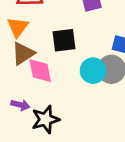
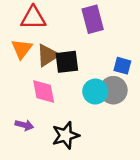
brown triangle: (23, 53) -> (47, 55), moved
black star: (45, 119) -> (66, 135), moved

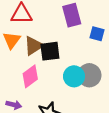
blue square: (122, 66) -> (97, 34), moved
pink diamond: (44, 91) -> (30, 76), turned 65

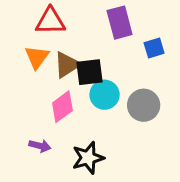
blue square: (97, 34) -> (154, 48), turned -32
cyan circle: (74, 76) -> (105, 95), moved

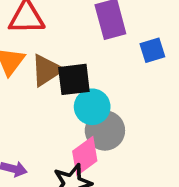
gray circle: (144, 105) -> (105, 130), moved
pink diamond: (62, 107) -> (85, 156), moved

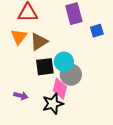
black square: (74, 79) -> (45, 67), moved
pink diamond: (85, 156) -> (60, 89), turned -40

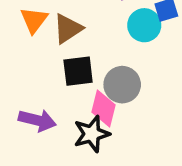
cyan circle: (64, 62) -> (144, 25), moved
purple arrow: (21, 96) -> (37, 120), size x1.5

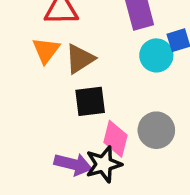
gray circle: (122, 85) -> (156, 130), moved
purple arrow: (37, 120) -> (73, 164), moved

